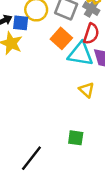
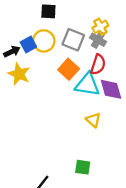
blue square: (21, 23) -> (28, 44), moved, turned -35

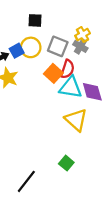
red semicircle: (98, 65) -> (67, 69), moved
yellow triangle: (93, 120) -> (76, 120), size x1.6
green square: (83, 167) -> (66, 163), turned 32

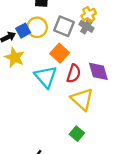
red semicircle: (67, 69) -> (74, 74), moved
cyan triangle: (71, 87) -> (46, 77), moved, turned 40
green square: (66, 163) -> (77, 134), moved

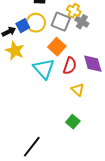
yellow cross: (89, 14) -> (74, 11), moved, turned -32
yellow triangle: (82, 99) -> (78, 90), size x0.6

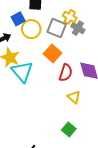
blue square: (23, 26) -> (18, 19), moved
cyan triangle: (44, 69) -> (22, 72), moved

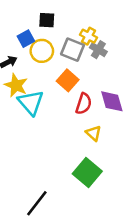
green square: (69, 129) -> (87, 173), size x1.6

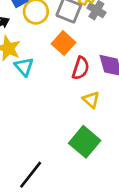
cyan triangle: (31, 102) -> (24, 67), size x0.7

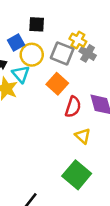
cyan triangle: (24, 67) -> (21, 74), moved

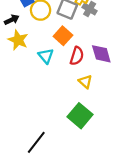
cyan triangle: (21, 74) -> (46, 56), moved

